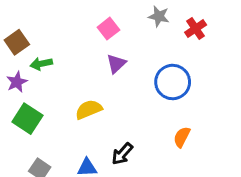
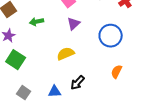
green arrow: (41, 64) -> (37, 22), moved
yellow semicircle: (89, 110) -> (66, 54), moved

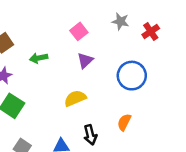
orange semicircle: (117, 72) -> (124, 122), moved
black arrow: (78, 83) -> (90, 135), turned -56

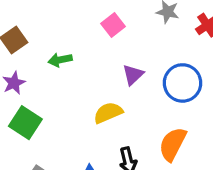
purple triangle: (85, 60) -> (133, 75), moved
orange semicircle: (124, 122) -> (173, 144), size x1.5

